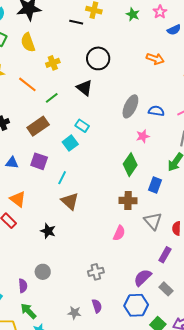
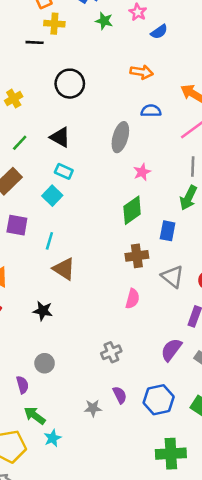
black triangle: (84, 88) -> (60, 137), moved
blue semicircle: (156, 111) -> (151, 111), moved
green diamond: (130, 165) -> (132, 210), turned 30
blue hexagon: (136, 305) -> (159, 400), moved

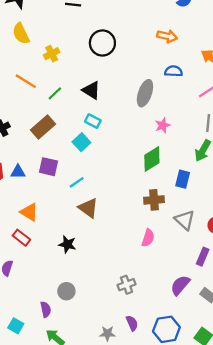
cyan line: (49, 241) -> (77, 182), turned 35

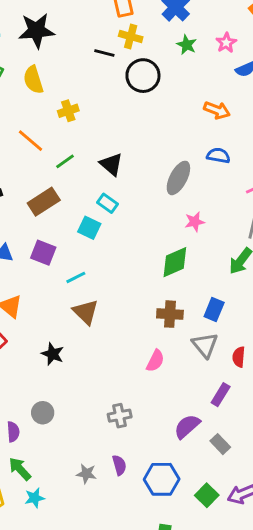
black circle: (102, 43) -> (143, 76), moved
cyan square: (81, 142) -> (89, 228), turned -30
blue rectangle: (183, 179) -> (214, 309), moved

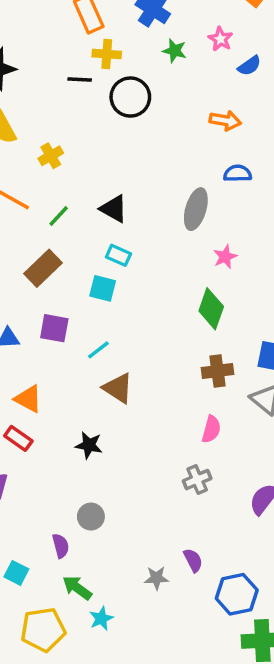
green diamond: (175, 262) -> (211, 309), turned -36
gray cross: (120, 416) -> (197, 480), moved
blue hexagon: (162, 479) -> (237, 594), moved

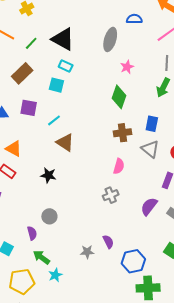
black triangle: (114, 209) -> (63, 39), size x1.4

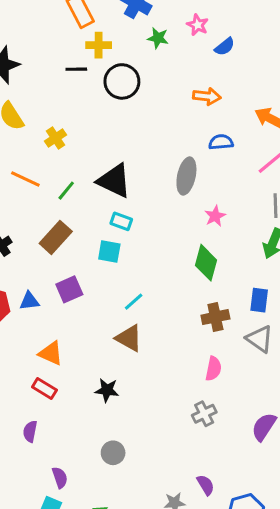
purple square: (29, 108) -> (69, 289), turned -30
cyan line: (54, 120) -> (134, 302), moved
purple semicircle: (32, 233) -> (60, 478), moved

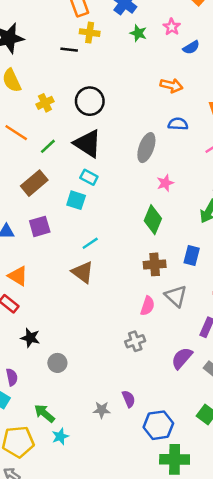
black circle: (122, 81) -> (90, 101), moved
gray triangle: (260, 339) -> (176, 296), moved
black star: (107, 390) -> (30, 338), moved

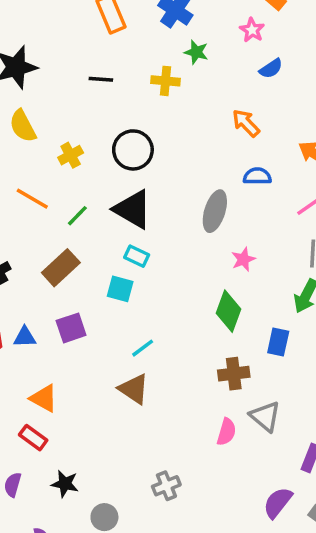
pink star: (172, 27) -> (252, 30), moved
yellow cross: (90, 33) -> (166, 81), moved
orange arrow: (171, 86) -> (246, 123), turned -145
blue rectangle: (192, 256) -> (278, 342), moved
gray cross: (135, 341) -> (166, 486), moved

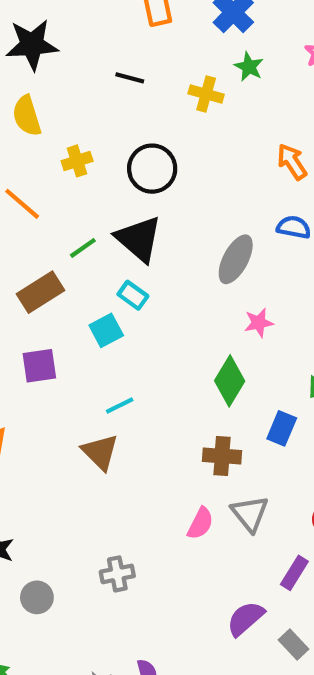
green line: (77, 216) -> (83, 248), moved
cyan square: (120, 289) -> (106, 330), turned 36

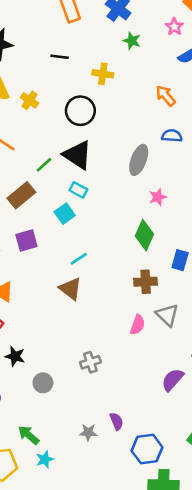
yellow cross: (206, 94) -> (103, 74), moved
yellow cross: (77, 161) -> (29, 100), moved, turned -30

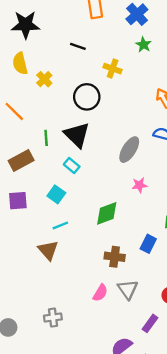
green line: (44, 165) -> (46, 138), turned -63
cyan square: (65, 214) -> (56, 194), moved, turned -30
green diamond: (144, 235) -> (107, 213), moved, turned 35

